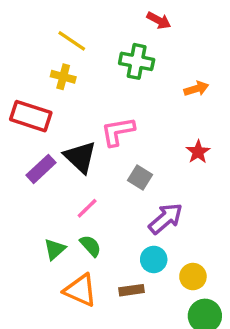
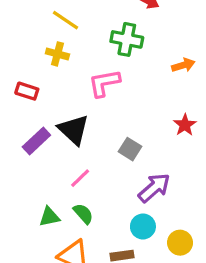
red rectangle: (31, 116) -> (27, 91), size x0.6
pink L-shape: (118, 131) -> (104, 83), moved
green triangle: (55, 249) -> (49, 217), turned 30

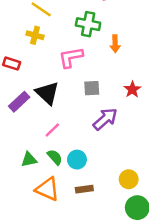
orange arrow: (183, 65) -> (115, 44), moved, turned 105
gray square: (130, 149) -> (92, 88), moved, turned -35
purple arrow: (154, 188) -> (105, 119), moved
cyan circle: (143, 227) -> (77, 160), moved

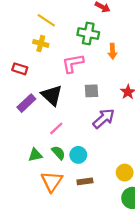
orange triangle: (47, 189) -> (52, 181), turned 40

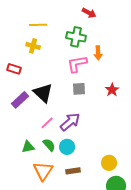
yellow line: (46, 20) -> (38, 25), turned -36
pink L-shape: (73, 63) -> (77, 64), moved
purple arrow: (104, 118) -> (70, 122), moved

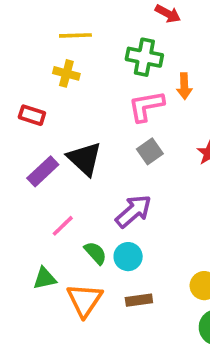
gray square: (79, 89) -> (150, 151), turned -32
pink line: (47, 123) -> (63, 226), moved
green triangle: (28, 147) -> (45, 278), moved

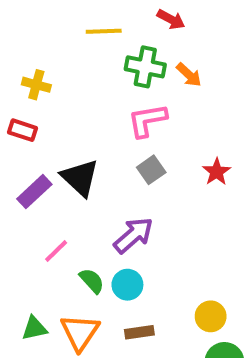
yellow line: (75, 35) -> (104, 31), moved
yellow cross: (66, 73) -> (36, 85), moved
orange arrow: (184, 86) -> (189, 75), moved, turned -45
green triangle: (45, 278) -> (34, 328), moved

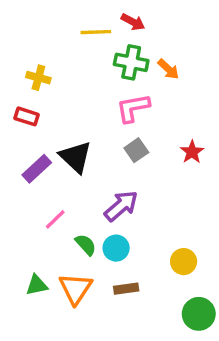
red arrow: (171, 19) -> (133, 22), moved
yellow circle: (211, 316) -> (184, 262), moved

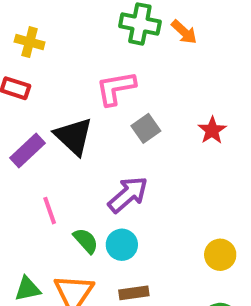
pink L-shape: (133, 108) -> (116, 88), moved
pink line: (55, 219) -> (50, 211), turned -65
yellow circle: (184, 262) -> (220, 255), moved

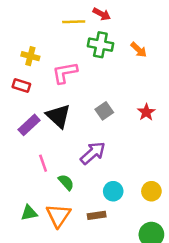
orange arrow: (184, 32) -> (139, 50), moved
pink L-shape: (116, 88) -> (65, 73), moved
cyan circle: (122, 245) -> (113, 191), moved

